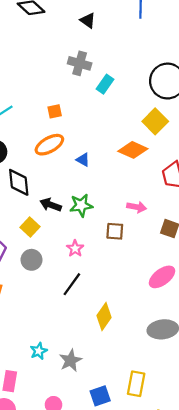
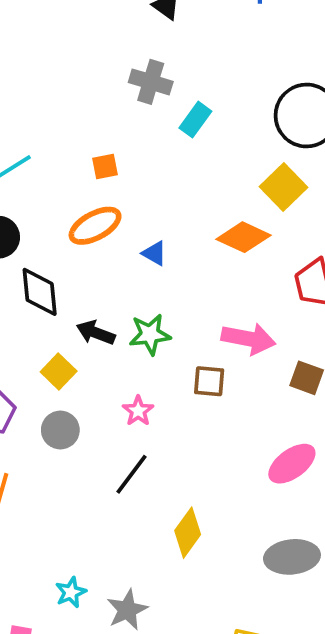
pink arrow: (137, 207) -> (248, 339), size x1.5

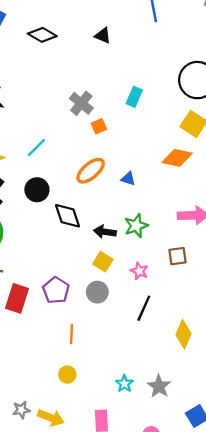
gray cross: (151, 82) -> (81, 103), moved, turned 35
orange square: (105, 167) -> (99, 126), moved
yellow square: (59, 372) -> (103, 262), moved
brown square: (209, 381) -> (177, 256), moved

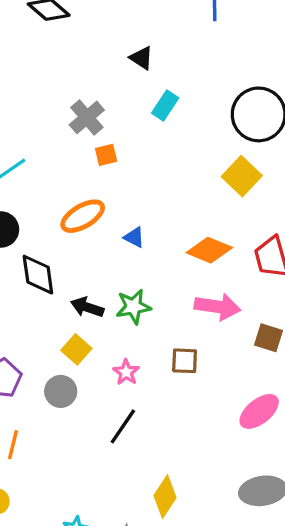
black triangle: (103, 36) -> (142, 58), moved
cyan rectangle: (134, 97) -> (165, 106), moved
orange diamond: (177, 158) -> (209, 250), moved
yellow diamond: (184, 334) -> (165, 497), moved

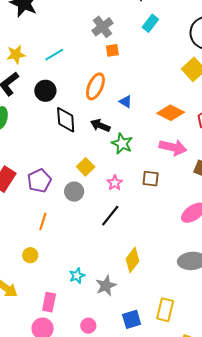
orange ellipse: (83, 216) -> (95, 86), turned -40
black arrow: (87, 307) -> (100, 125), moved
green star: (133, 307) -> (122, 144), turned 30

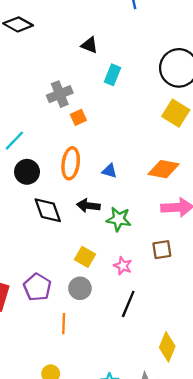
gray cross: (102, 27) -> (60, 94), turned 30
black circle: (45, 91) -> (27, 172), moved
orange line: (43, 222) -> (64, 324), moved

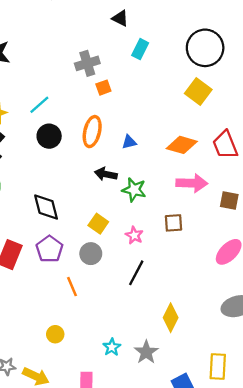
blue triangle: (109, 171) -> (129, 142), turned -35
black diamond: (48, 210) -> (46, 207), moved
orange line: (64, 324) -> (72, 287), turned -30

